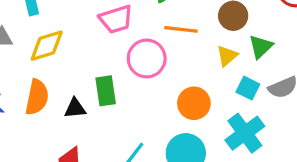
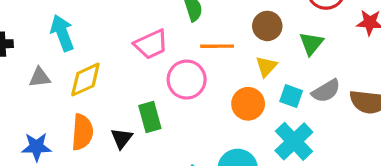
green triangle: (261, 47) -> (311, 43), moved
orange circle: (194, 103) -> (248, 104), moved
black triangle: (75, 108) -> (122, 138), turned -40

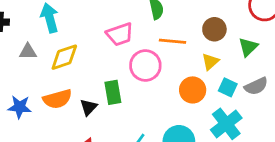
orange semicircle: (82, 132) -> (57, 99), turned 64

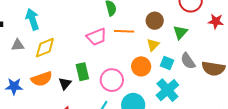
pink trapezoid: (120, 34) -> (96, 37), moved
pink circle: (145, 66) -> (112, 80), moved
gray semicircle: (256, 86) -> (188, 61), turned 84

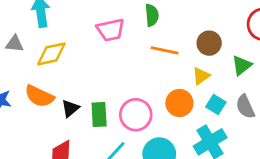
pink trapezoid: (96, 37) -> (111, 30), moved
green rectangle: (82, 72) -> (99, 115), moved
orange semicircle: (42, 79) -> (39, 96), turned 35

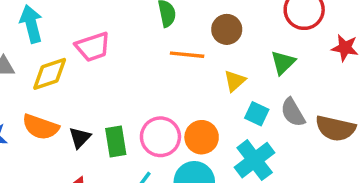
pink trapezoid: (111, 30) -> (93, 47), moved
brown circle: (209, 43) -> (227, 29), moved
orange circle: (179, 103) -> (202, 137), moved

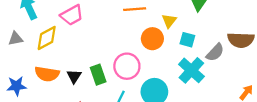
gray semicircle: (293, 112) -> (215, 52), moved, turned -96
orange circle: (202, 137) -> (152, 39), moved

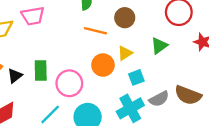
cyan square: (187, 40) -> (136, 77), turned 35
green rectangle: (98, 75) -> (41, 70), moved

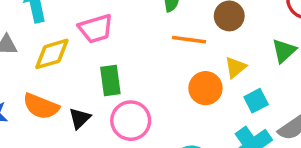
green rectangle: (41, 70) -> (110, 80), moved
pink circle: (69, 83) -> (131, 121), moved

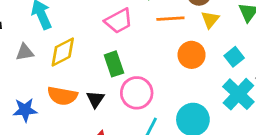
pink trapezoid: (96, 29) -> (119, 21), moved
yellow triangle: (235, 67) -> (210, 20), moved

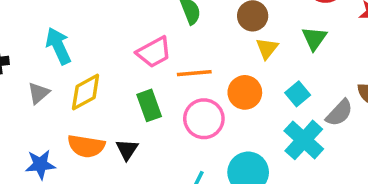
orange line: (170, 19) -> (194, 73), moved
gray triangle: (25, 52) -> (39, 93), turned -30
pink circle: (137, 93) -> (204, 119), moved

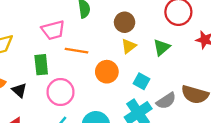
cyan square: (298, 94) -> (142, 81), turned -35
pink circle: (204, 119) -> (60, 92), moved
black triangle: (127, 149) -> (19, 90), turned -35

